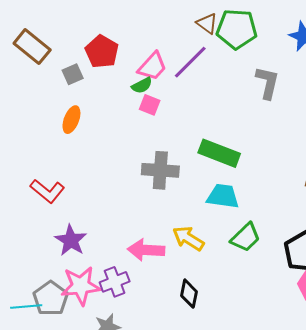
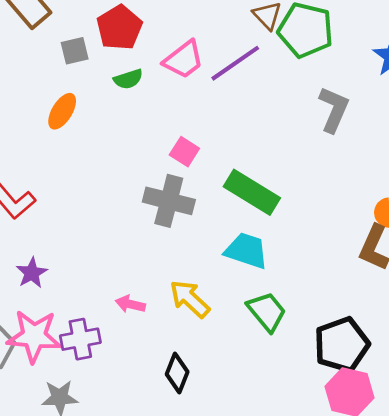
green semicircle: (142, 85) -> (128, 79), moved
pink square: (150, 105) -> (184, 152), moved
green trapezoid: (246, 237) -> (267, 312), turned -96
purple star: (71, 240) -> (32, 273), size x0.7
pink arrow: (146, 250) -> (130, 304), size x0.6

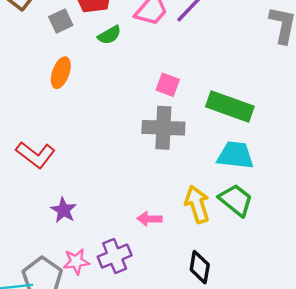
yellow arrow: (190, 299) -> (197, 204), turned 42
green trapezoid: (267, 312) -> (236, 200), moved
pink star: (34, 336) -> (76, 262), size x0.6

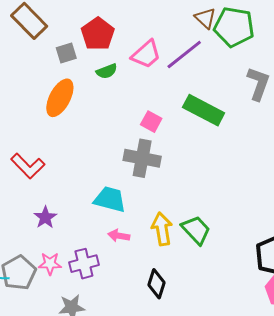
orange ellipse: (61, 73) -> (60, 98), size x1.4
green rectangle: (230, 107) -> (204, 110), moved
cyan trapezoid: (235, 155) -> (110, 199), moved

